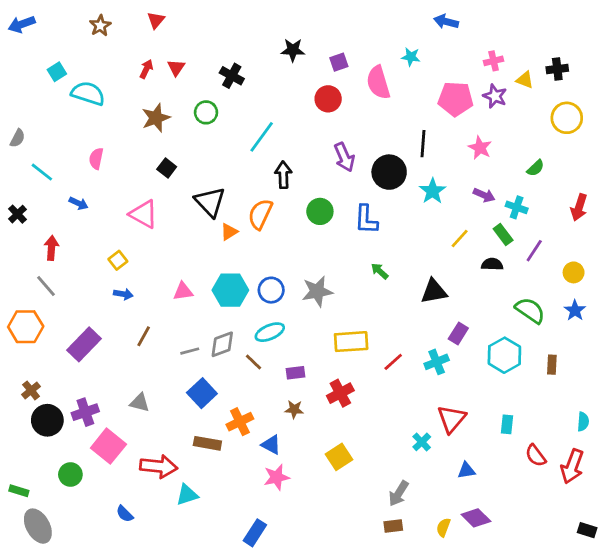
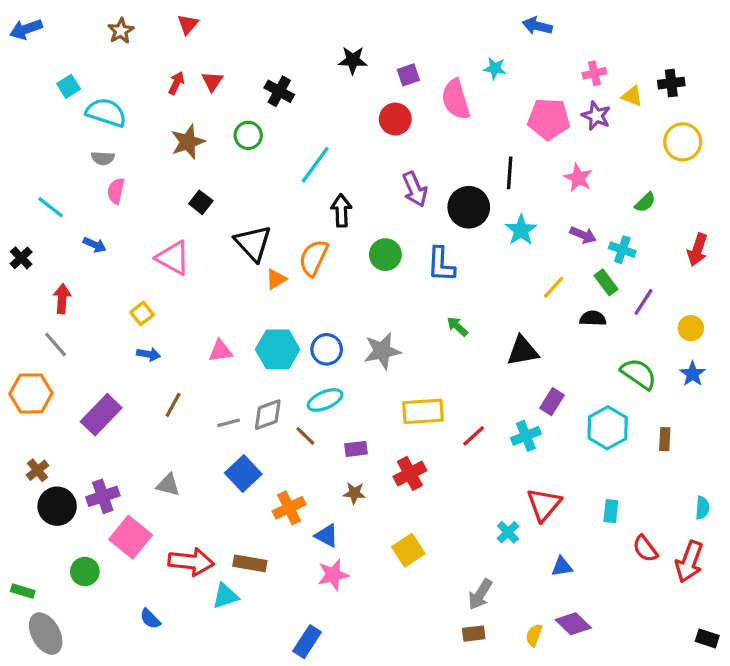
gray semicircle: (18, 138) -> (103, 158), moved, turned 66
brown rectangle: (207, 443) -> (250, 563), moved

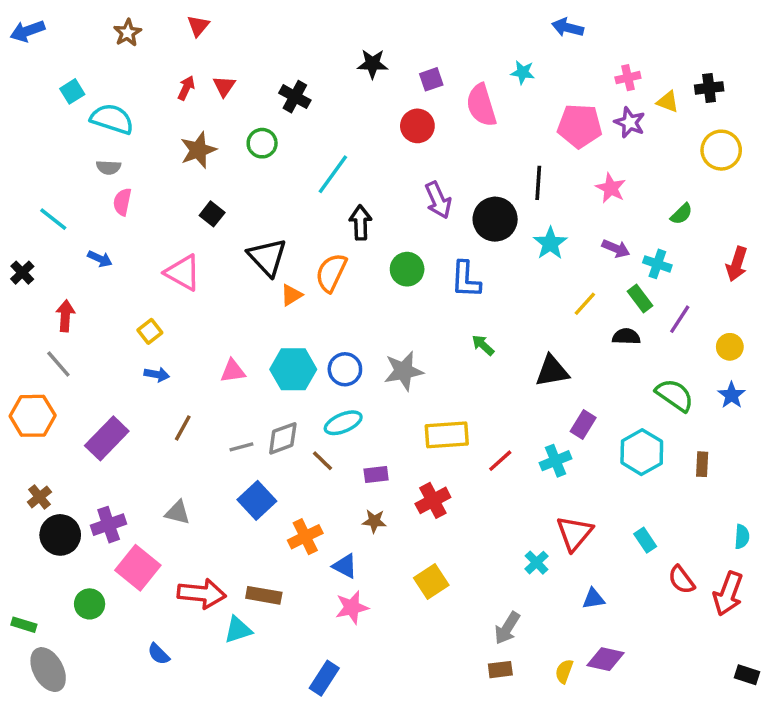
cyan rectangle: (611, 511) -> (645, 540), turned -40
purple diamond: (573, 624) -> (606, 659), turned -32

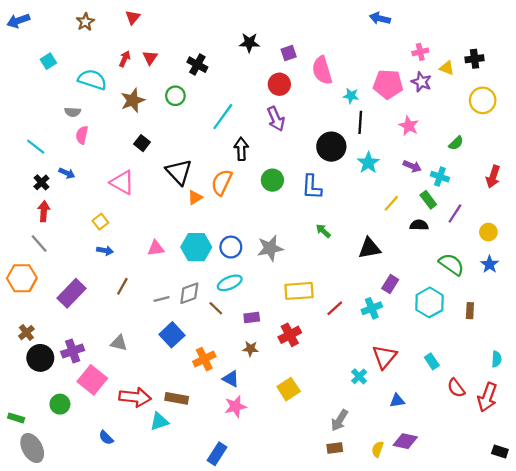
cyan star: (523, 72) -> (351, 96), moved
cyan semicircle: (112, 119) -> (92, 80), moved
purple arrow: (438, 200) -> (276, 119), moved
black cross: (22, 273) -> (41, 182), moved

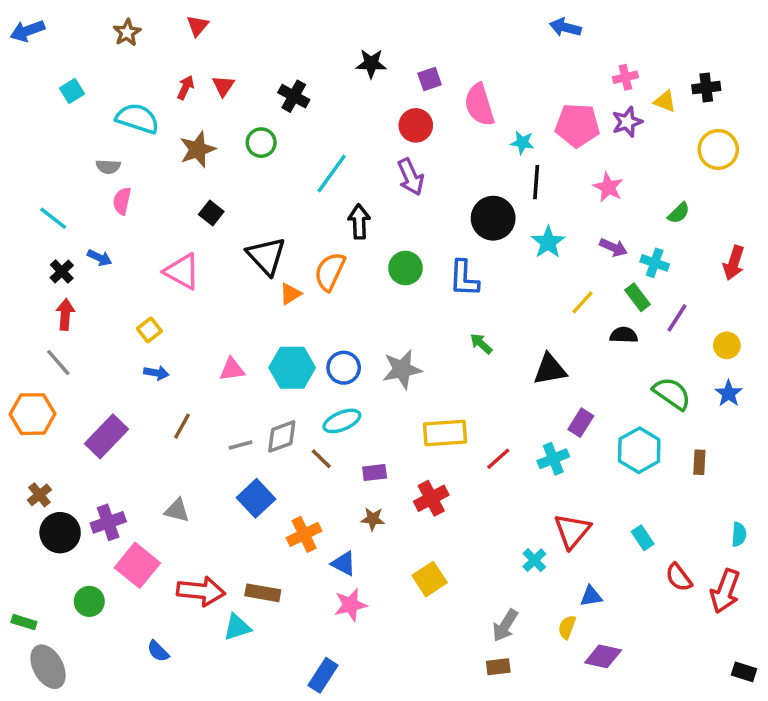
purple star: (421, 82) -> (627, 122), turned 30
yellow semicircle: (378, 449) -> (567, 627), moved

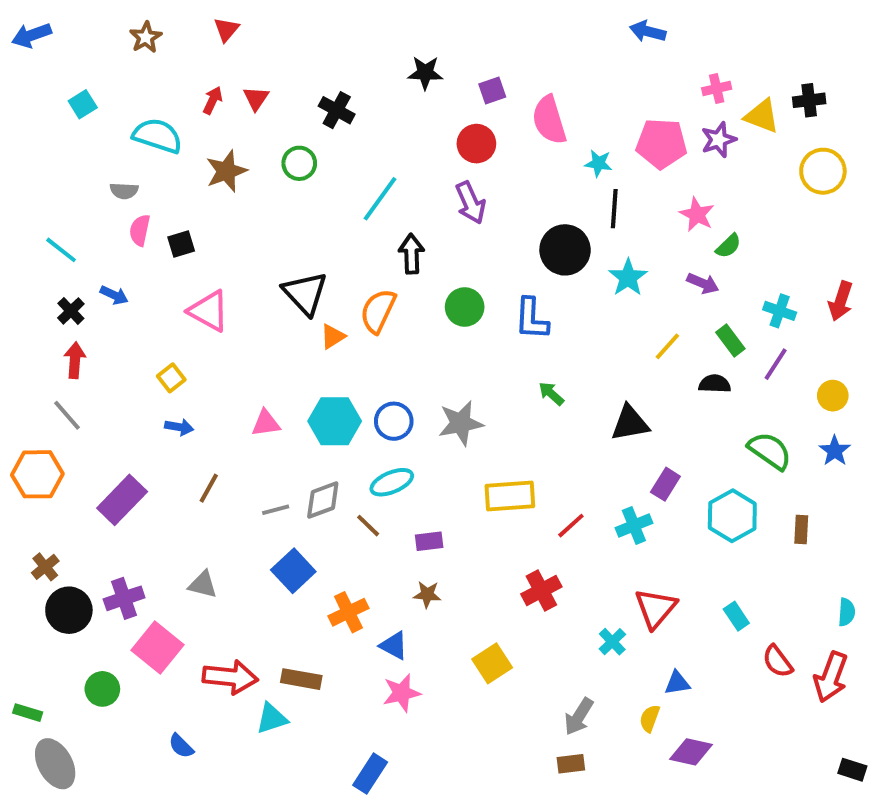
yellow triangle: (665, 101) -> (762, 116), size x1.4
black square: (211, 213) -> (181, 244), moved, turned 35
green semicircle: (679, 213) -> (728, 246), moved
cyan cross: (655, 263) -> (780, 311), moved
red cross: (431, 498) -> (541, 590), moved

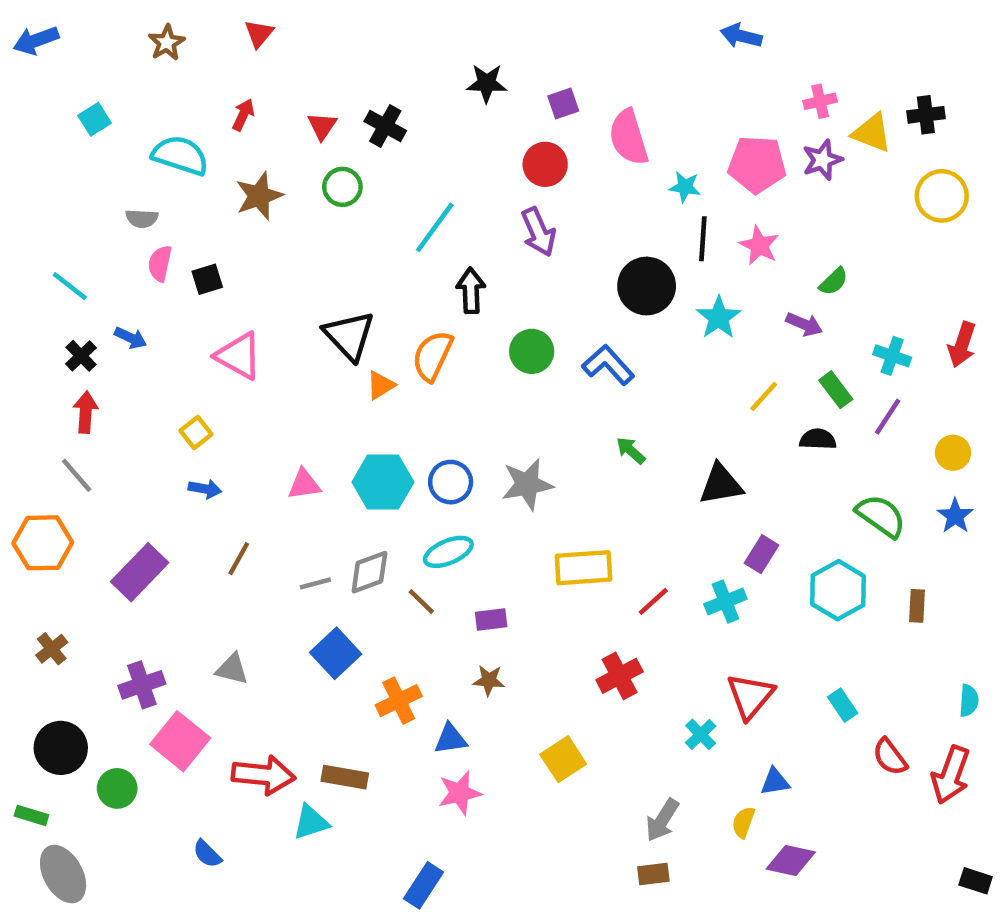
red triangle: (256, 98) -> (322, 126), moved
pink star: (697, 214) -> (759, 245), moved
blue L-shape: (532, 319) -> (608, 365), turned 135
black circle: (69, 610) -> (61, 748), moved
blue triangle: (394, 646) -> (451, 739), turned -36

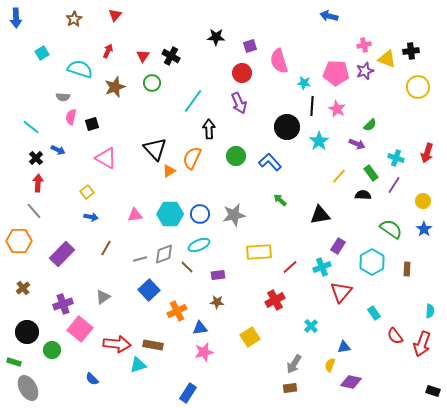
blue arrow: (36, 40) -> (16, 18), turned -72
gray triangle: (232, 669) -> (103, 297), turned -49
red triangle: (750, 696) -> (341, 292), moved

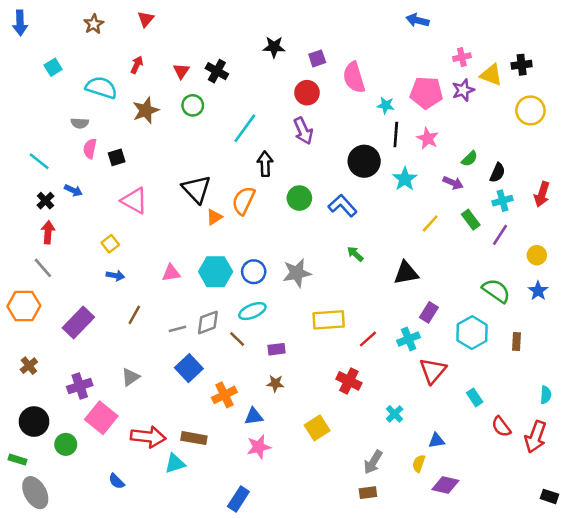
cyan cross: (396, 158) -> (503, 201), turned -35
black semicircle: (363, 195) -> (497, 173), moved, turned 112
red cross: (275, 300) -> (349, 381), turned -36

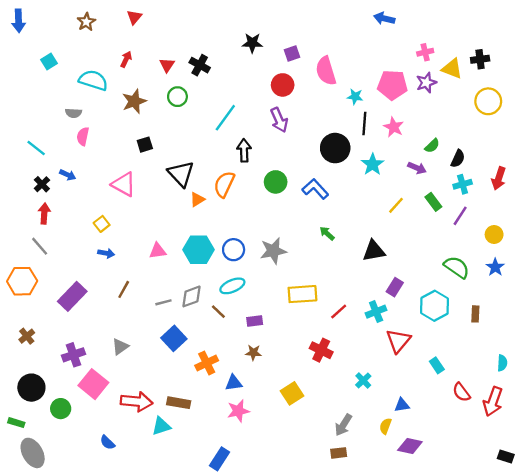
black square: (117, 157) -> (145, 145), moved

